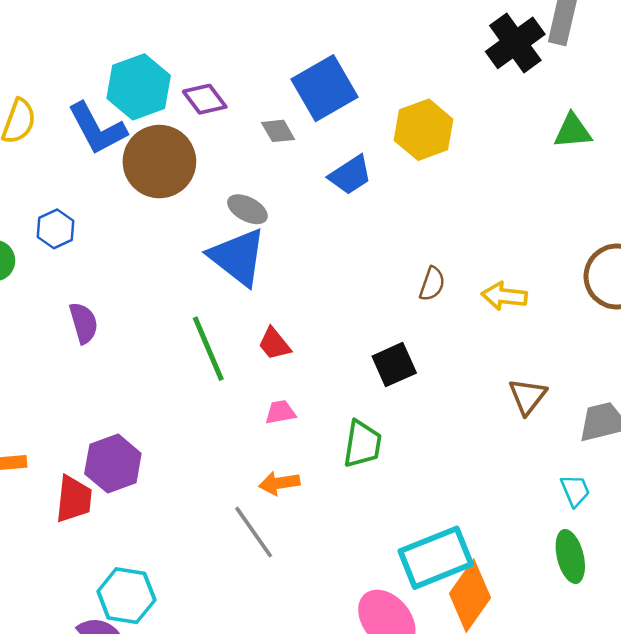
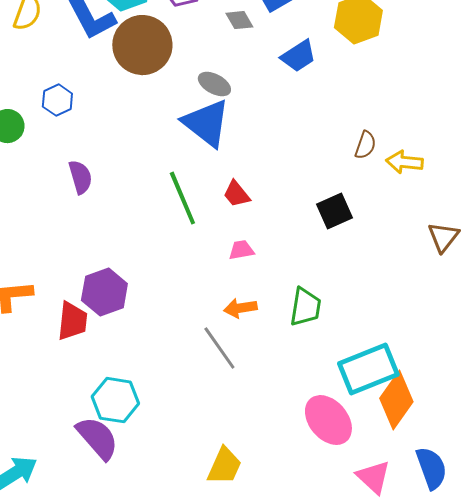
yellow arrow: (504, 296) -> (404, 162), moved
green trapezoid: (362, 444) -> (305, 307), moved

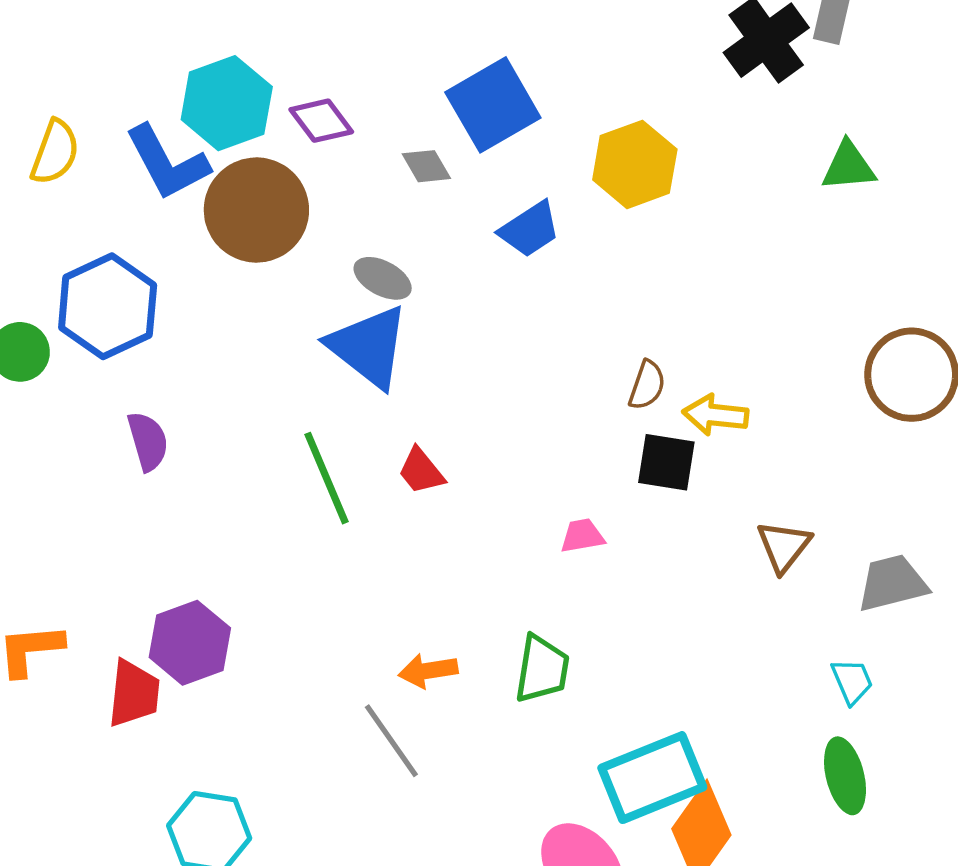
blue hexagon: (57, 100) -> (108, 306), size x1.8
black square: (334, 211) -> (666, 462), moved, turned 33
pink trapezoid: (241, 250) -> (582, 536), moved

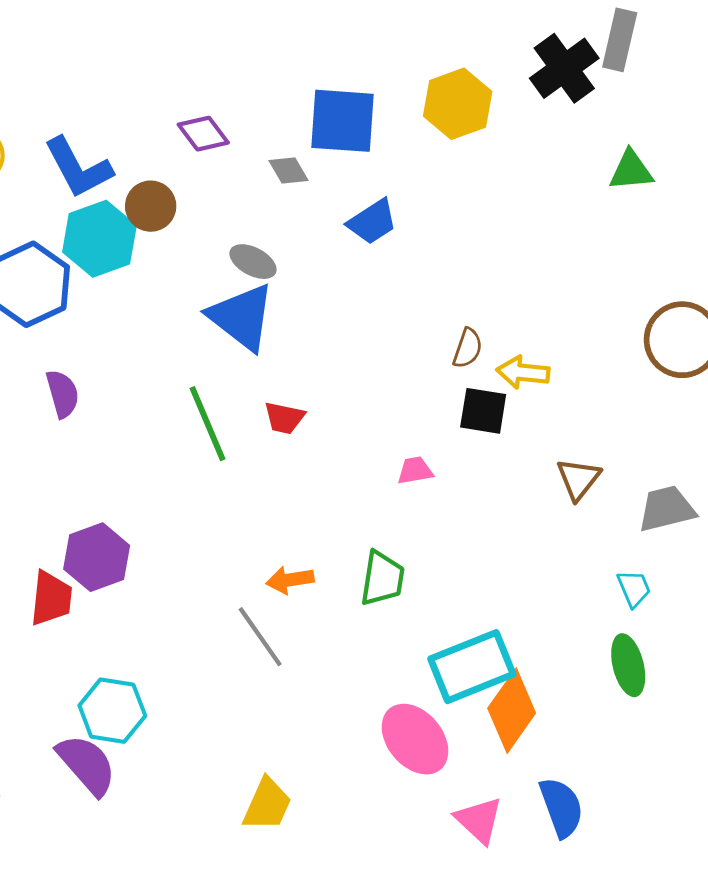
cyan hexagon: (227, 103) -> (99, 239), moved
blue square: (493, 105) -> (343, 121), turned 34
yellow hexagon: (635, 164) -> (458, 104), moved
brown circle: (256, 210) -> (151, 206), size x0.6
red trapezoid: (421, 471) -> (284, 418), turned -39

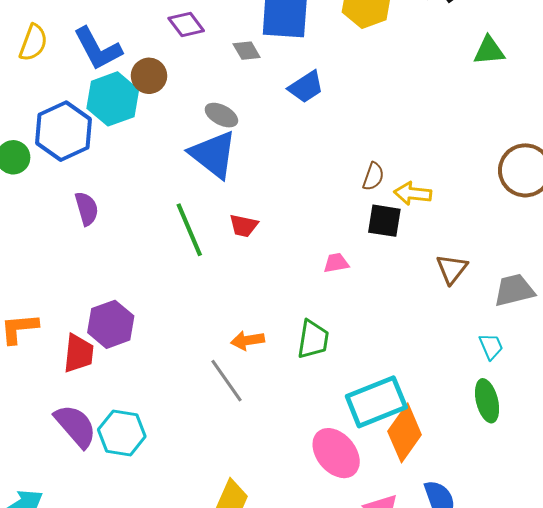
purple semicircle: (87, 765) -> (76, 426), moved

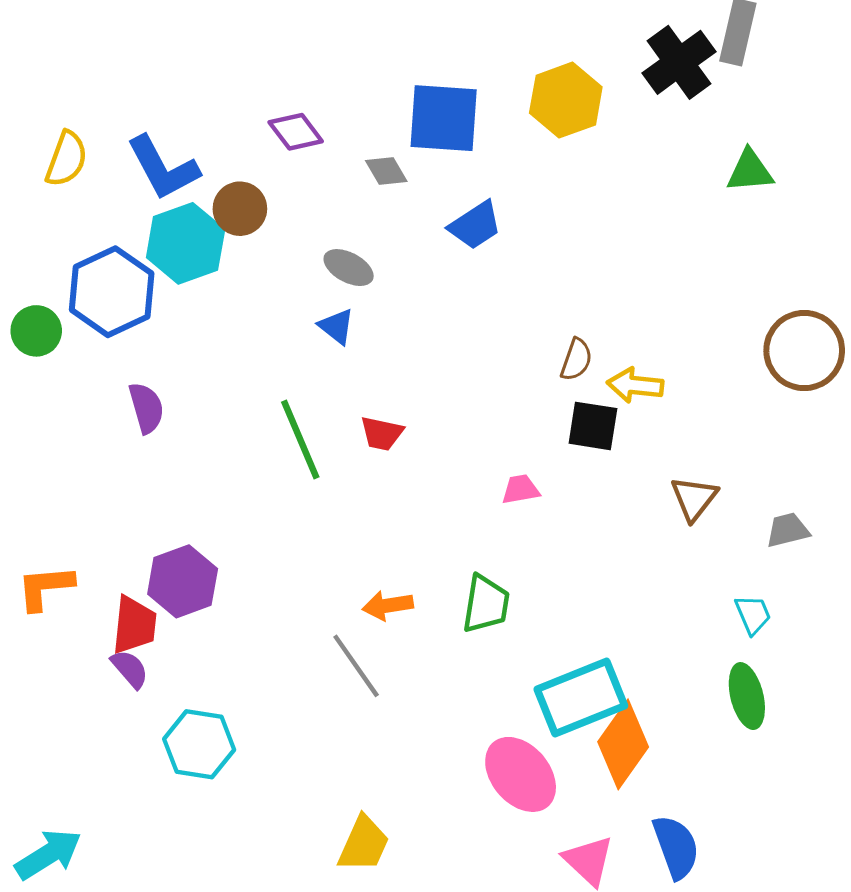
blue triangle: (213, 154) -> (336, 326), size x0.5
gray trapezoid: (514, 290) -> (788, 530), size x0.7
purple semicircle: (76, 426) -> (130, 669), moved, size x0.6

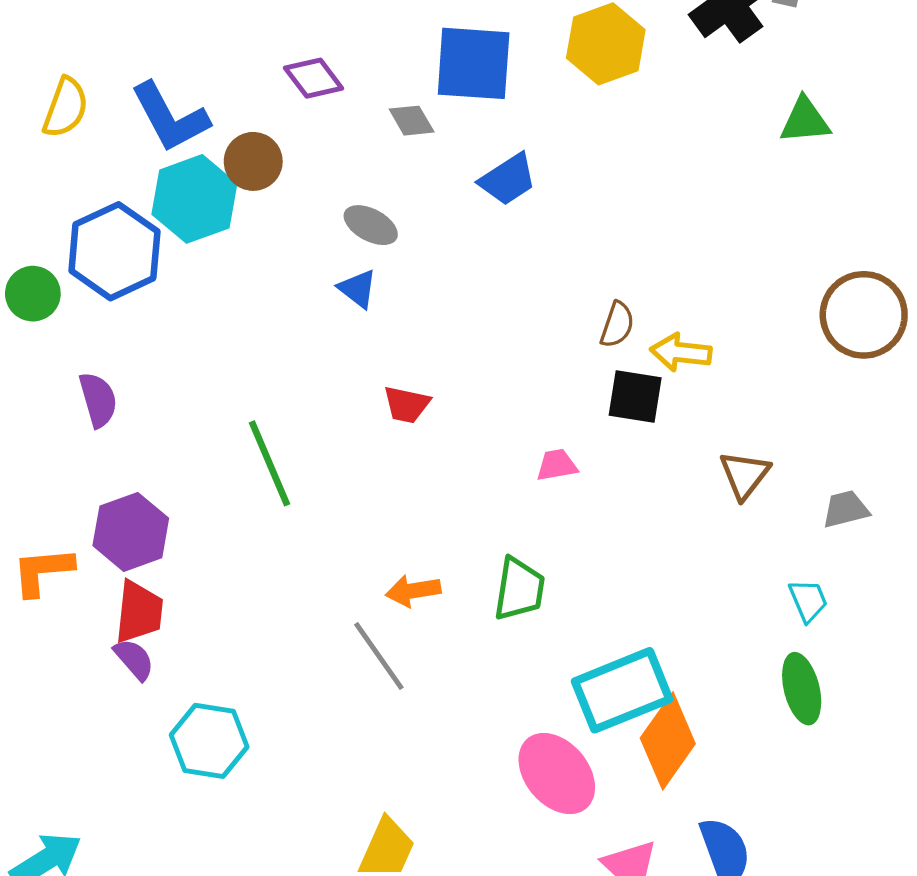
purple semicircle: (146, 408) -> (98, 400), moved
green line: (300, 440) -> (270, 463), moved
purple hexagon: (183, 581) -> (131, 532), moved

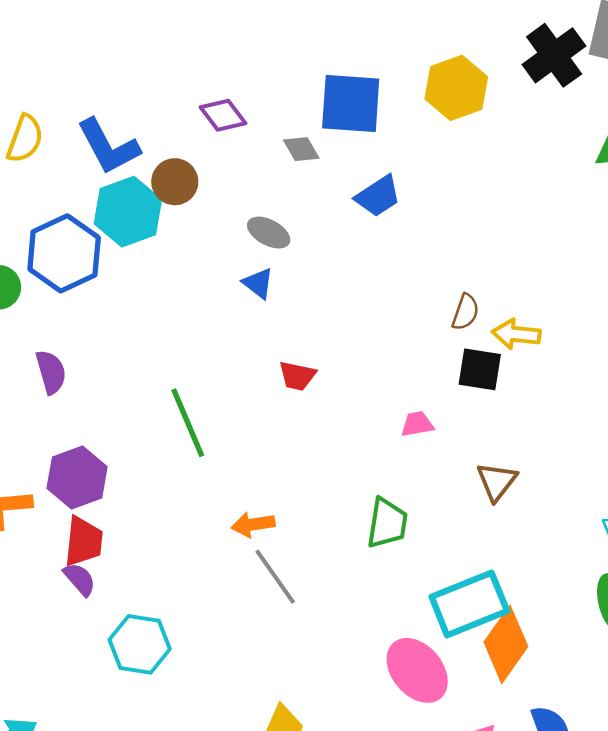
brown triangle: (745, 475) -> (497, 481), moved
orange arrow: (413, 591) -> (253, 524), moved

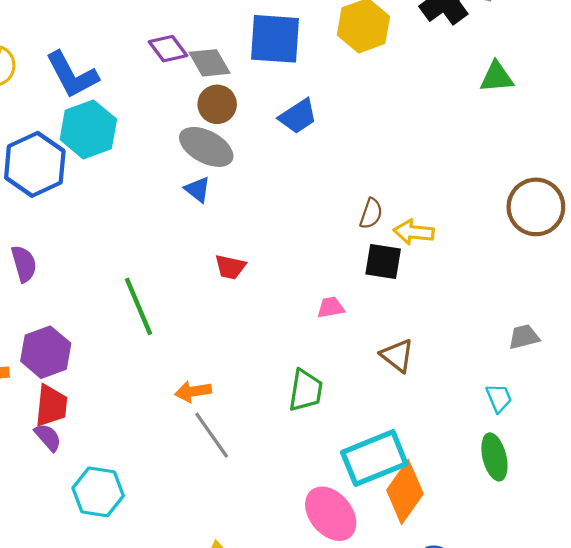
gray diamond: (301, 149) -> (209, 63), moved, size x1.4
brown circle: (175, 182) -> (217, 104), moved
gray ellipse: (269, 233) -> (206, 147), size x1.5
brown triangle: (497, 481) -> (397, 355), turned -30

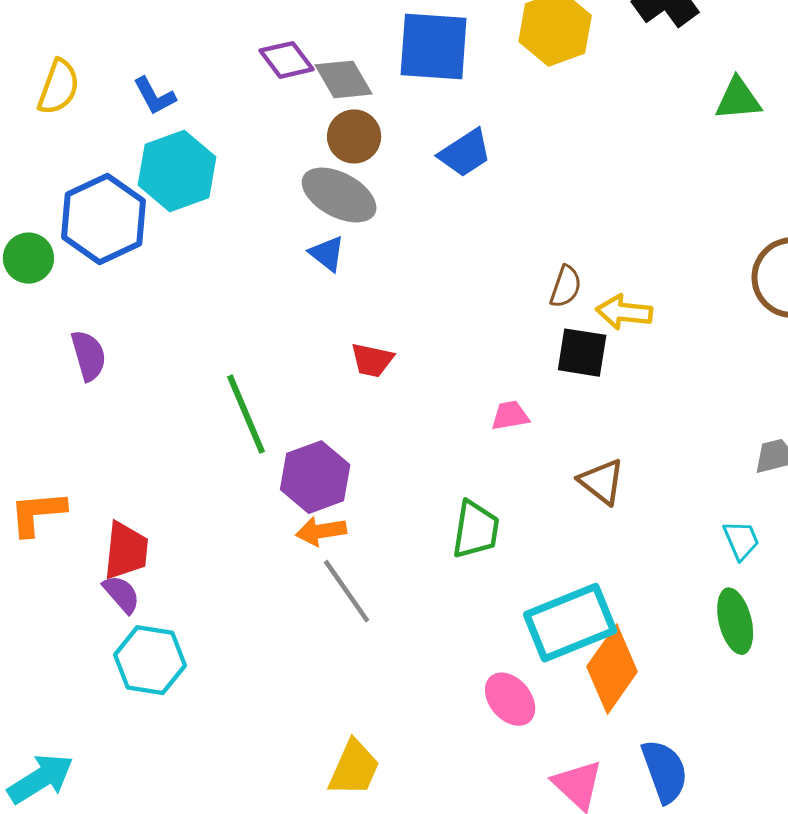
blue L-shape: (72, 75) -> (154, 96), size x0.6
purple hexagon: (46, 352) -> (315, 477), moved
cyan hexagon: (98, 492) -> (150, 660), moved
pink ellipse: (331, 514) -> (510, 699), size x0.7

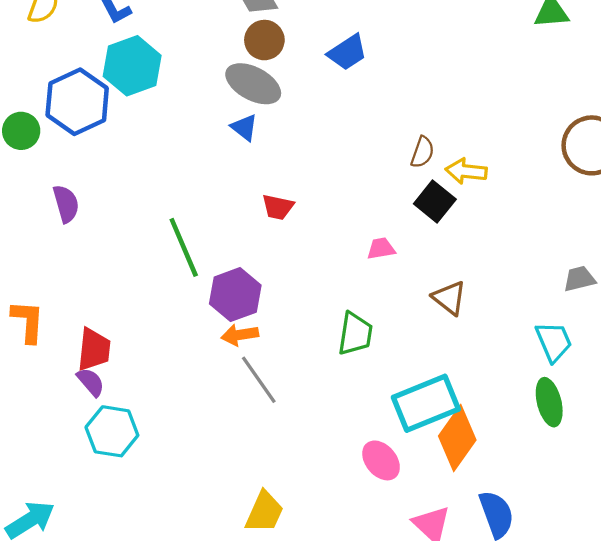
black square: (582, 353) -> (435, 201), turned 30
orange L-shape: (37, 513) -> (28, 321), turned 99
cyan trapezoid: (741, 540) -> (554, 342), size x1.4

